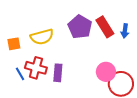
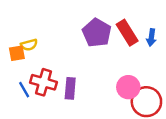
yellow semicircle: (42, 37) -> (29, 45), moved, size x0.6

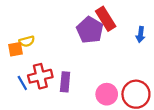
red rectangle: (127, 33) -> (106, 19), moved
red cross: (44, 82) -> (40, 76), turned -30
pink circle: (128, 87) -> (107, 94), moved

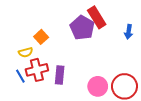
yellow semicircle: (27, 41) -> (26, 52), moved
orange square: (16, 49) -> (41, 37), moved, turned -32

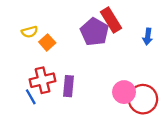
yellow semicircle: (26, 52) -> (30, 32), moved
blue line: (20, 76) -> (31, 97), moved
pink circle: (98, 86) -> (124, 92), moved

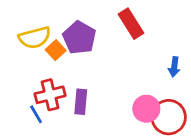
yellow semicircle: (30, 32) -> (35, 38), size x1.6
purple pentagon: (94, 32) -> (79, 38), moved
blue arrow: (148, 37) -> (174, 67), moved

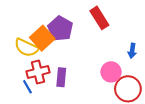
yellow semicircle: (35, 38) -> (26, 48), moved, turned 40
orange square: (56, 50) -> (42, 38), size x1.6
pink circle: (146, 109) -> (111, 72), moved

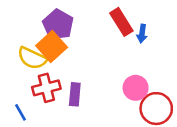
purple pentagon: (60, 29) -> (58, 25), moved
blue arrow: (132, 51) -> (142, 34), moved
blue line: (27, 87) -> (21, 112), moved

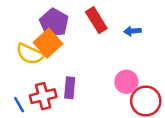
red rectangle: (121, 22) -> (96, 20), moved
blue arrow: (142, 34) -> (132, 31), turned 77
red cross: (46, 88) -> (43, 96), moved

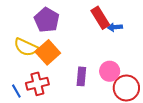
red rectangle: (96, 20) -> (100, 18), moved
orange square: (48, 43) -> (48, 52), moved
purple rectangle: (70, 88) -> (81, 76), moved

